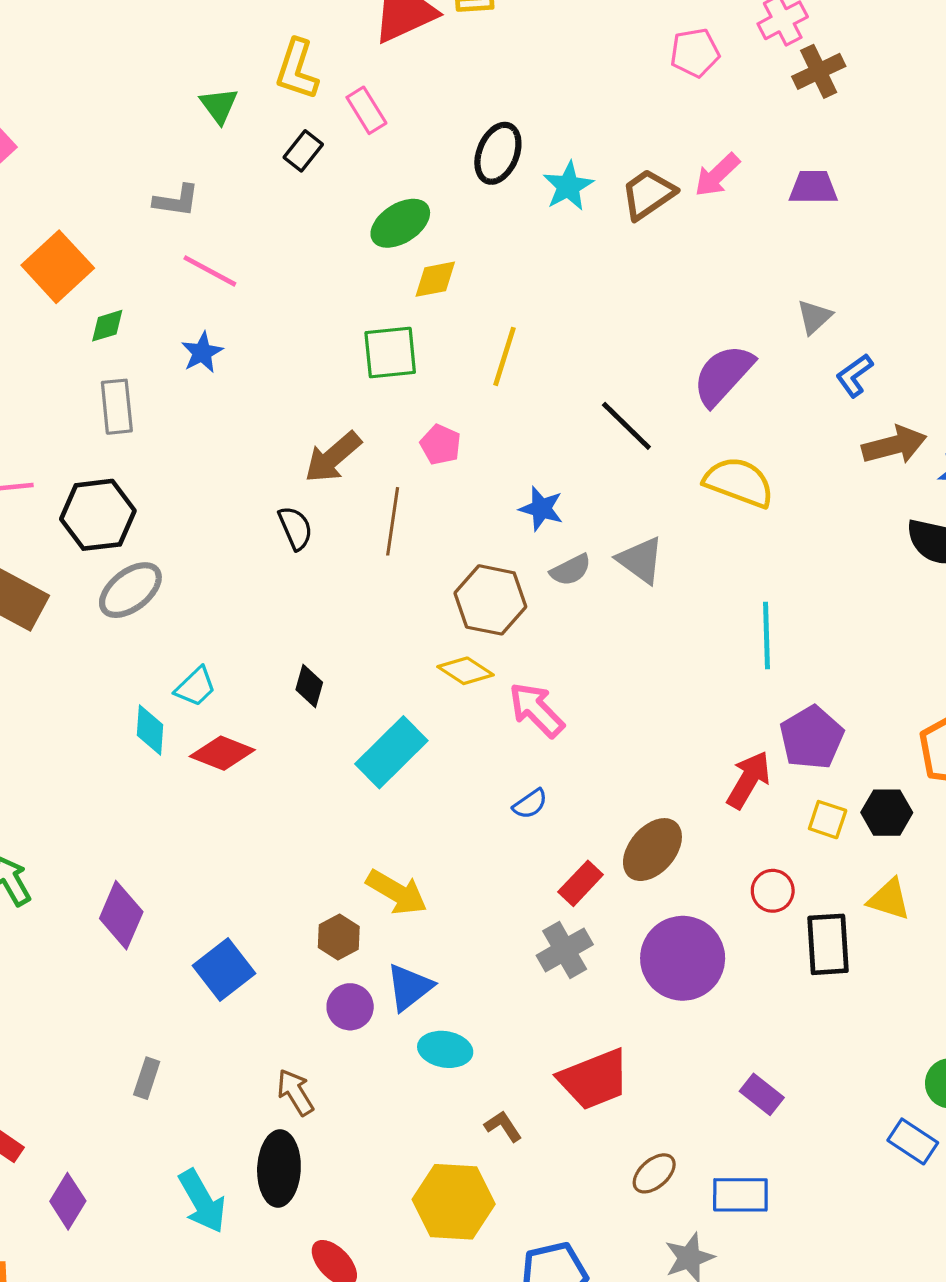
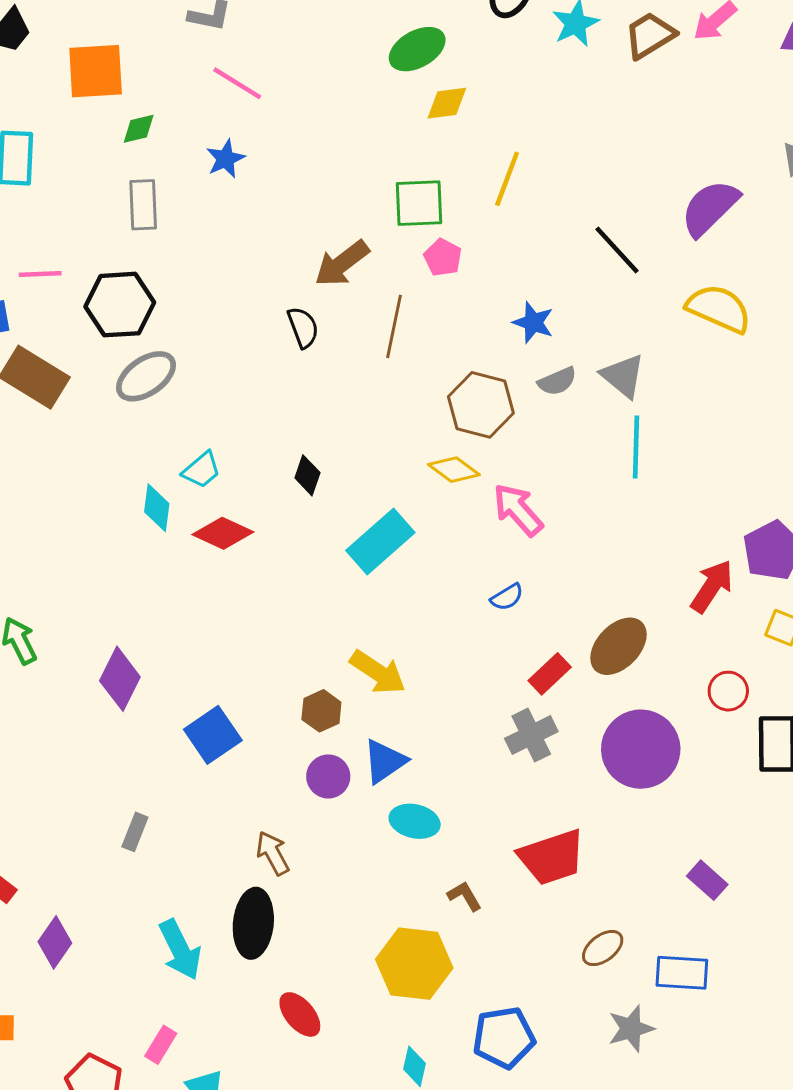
orange square: (58, 267) -> (96, 71), turned 36
green square: (390, 352) -> (419, 203), moved
cyan line: (766, 635) -> (636, 447), moved

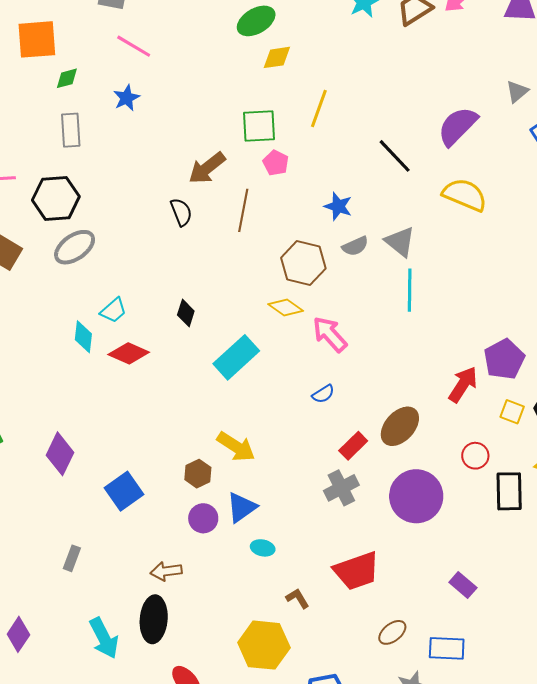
cyan ellipse: (415, 821) -> (263, 548), size x0.7
brown arrow: (273, 853) -> (166, 571), turned -68

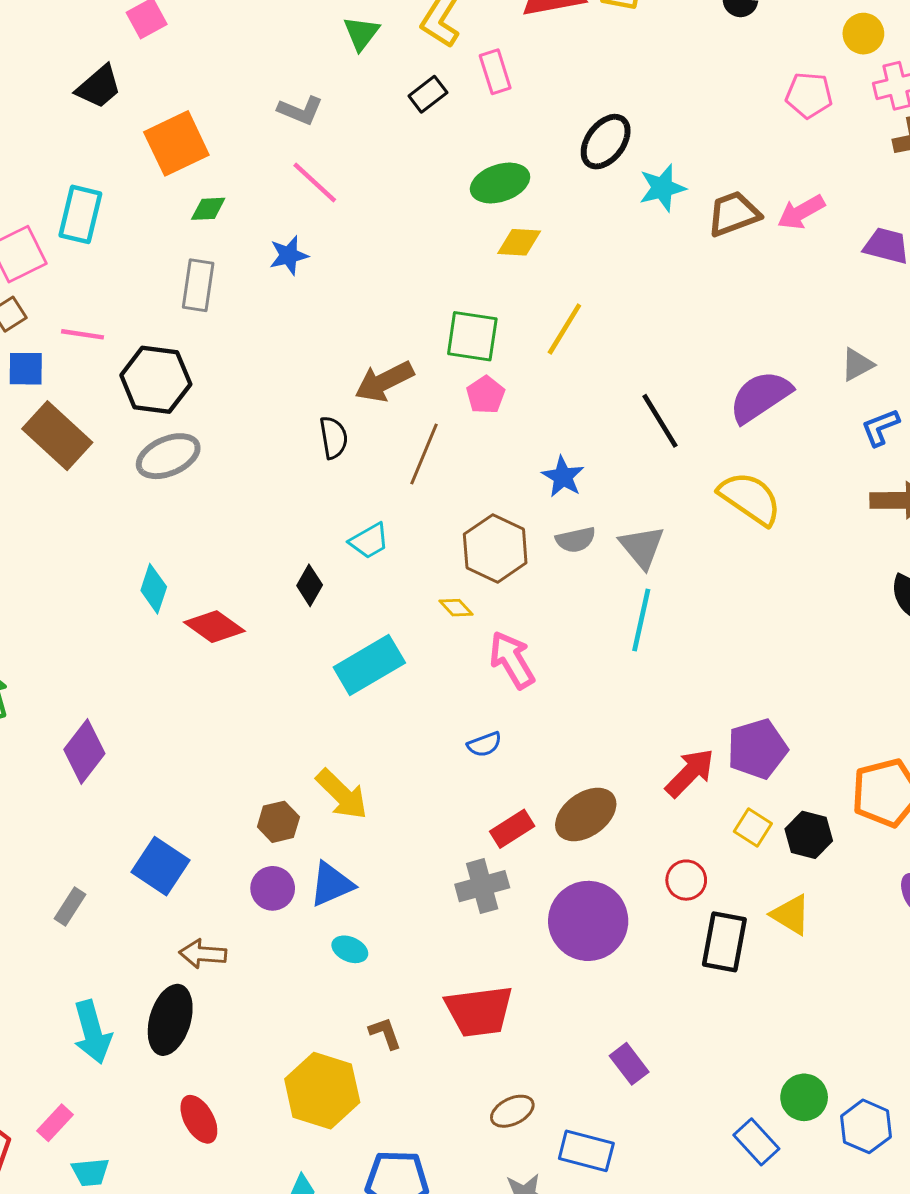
orange square: (37, 39) -> (176, 143), turned -33
yellow diamond: (286, 308) -> (456, 608), size x0.7
cyan trapezoid: (113, 310) -> (369, 541), moved
blue square: (124, 491) -> (161, 866), moved, turned -33

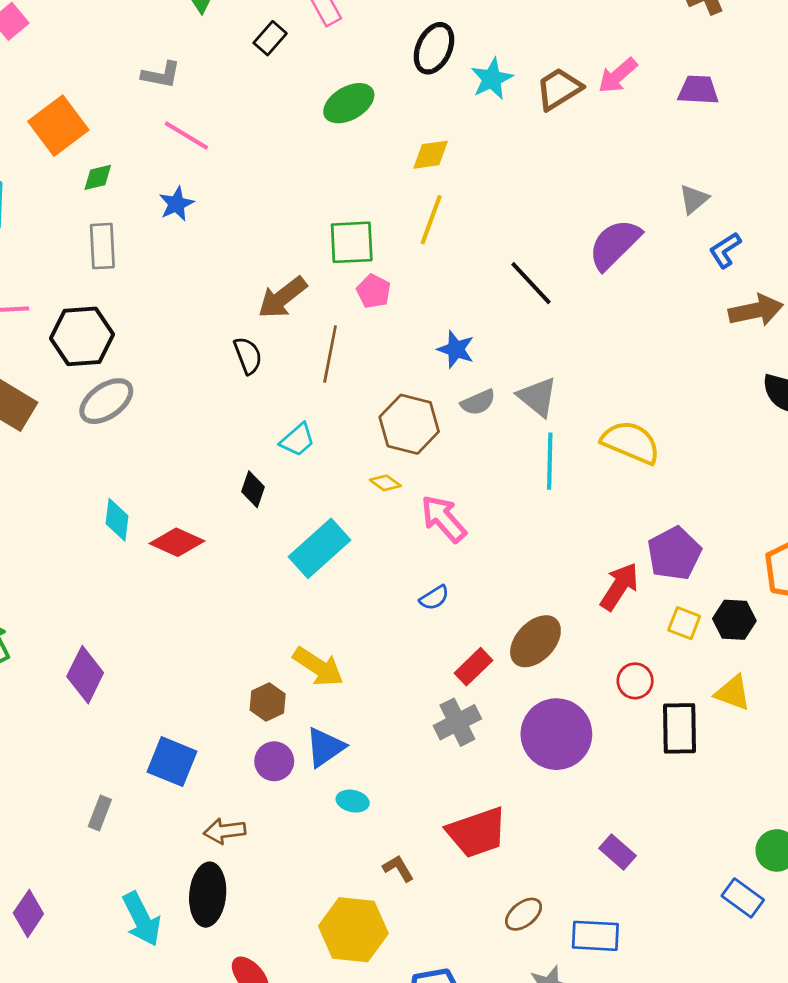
yellow diamond: (519, 242) -> (431, 155), moved
yellow semicircle: (750, 498) -> (631, 442), moved

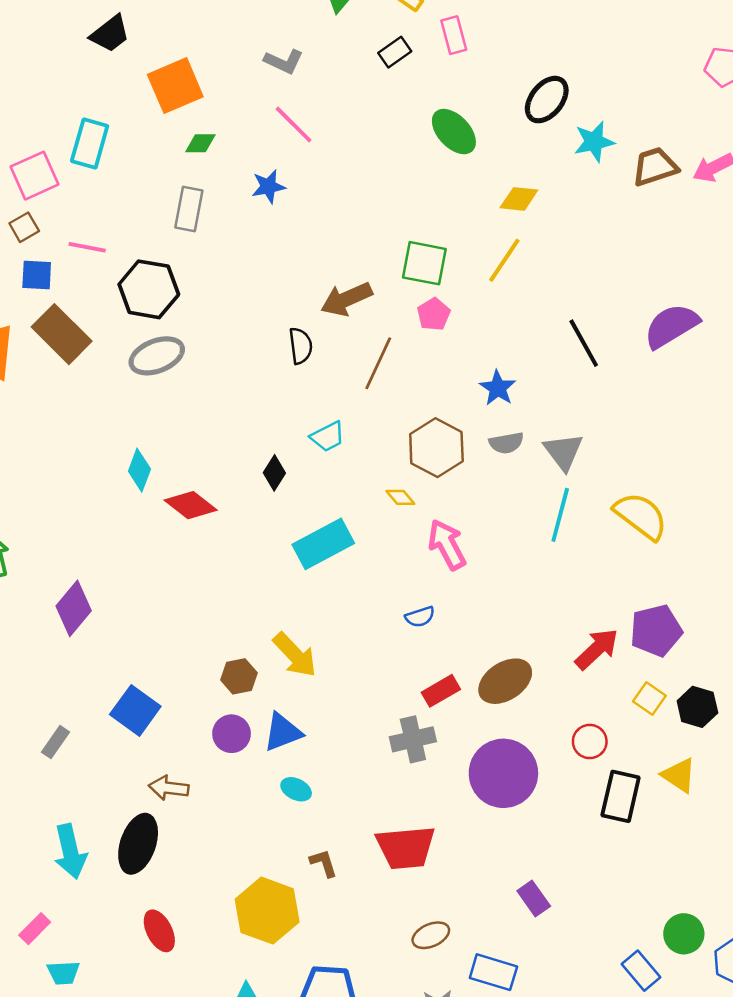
green ellipse: (349, 103) -> (454, 132), turned 63

